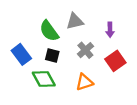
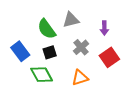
black square: (52, 56) -> (50, 52), turned -32

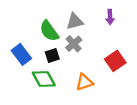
purple arrow: (104, 28) -> (110, 17), moved
gray cross: (81, 47) -> (74, 44), moved

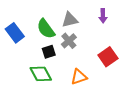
blue rectangle: (21, 54) -> (15, 33), moved

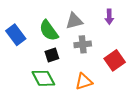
gray cross: (69, 41) -> (83, 44), moved, turned 35

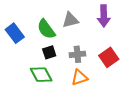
purple arrow: (109, 17) -> (104, 16), size x1.5
gray cross: (83, 44) -> (77, 54), moved

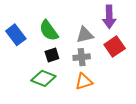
gray triangle: (70, 20) -> (85, 35), moved
red square: (109, 57) -> (115, 47), moved
green diamond: (41, 75) -> (43, 78), turned -40

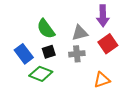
blue rectangle: (16, 35) -> (24, 54), moved
orange triangle: (84, 82) -> (102, 80), moved

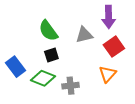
blue rectangle: (24, 54) -> (16, 67), moved
gray cross: (77, 54) -> (70, 86), moved
orange triangle: (102, 80) -> (108, 74), moved, turned -30

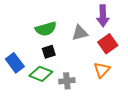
green semicircle: (48, 31) -> (46, 29), turned -70

